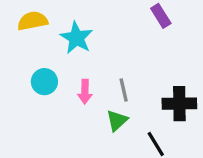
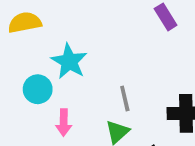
cyan star: (76, 38) -> (69, 61), moved
pink arrow: (85, 92) -> (64, 123), moved

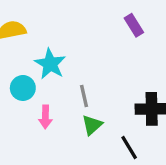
gray line: (125, 98) -> (84, 96), moved

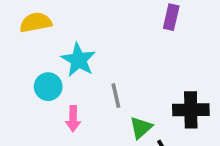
purple rectangle: (134, 25) -> (171, 17), turned 45
green triangle: (92, 125) -> (141, 128), moved

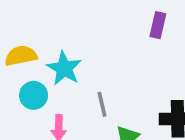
yellow semicircle: (36, 22) -> (21, 56), moved

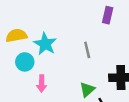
gray line: (102, 104) -> (87, 50), moved

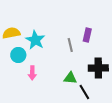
purple rectangle: (108, 15) -> (87, 35), moved
green triangle: (87, 90) -> (70, 78), turned 48

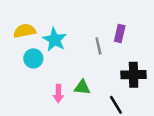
pink arrow: (32, 73) -> (58, 94), moved
green triangle: (70, 78) -> (82, 87), moved

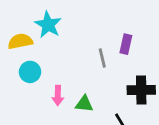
cyan star: (55, 40) -> (48, 25), moved
pink arrow: (58, 94) -> (58, 96), moved

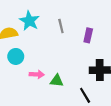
gray line: (102, 58) -> (61, 26), moved
pink arrow: (58, 96) -> (37, 74), turned -88

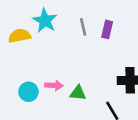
purple rectangle: (88, 35) -> (107, 29), moved
cyan circle: (16, 56) -> (28, 92), moved

